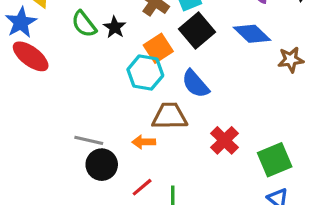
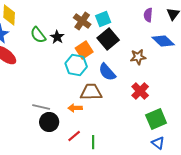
blue diamond: (252, 34) -> (163, 41), moved
brown star: (291, 60) -> (138, 57), moved
red cross: (224, 140) -> (140, 91), moved

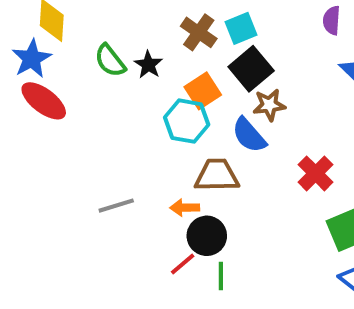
brown star: (138, 57) -> (269, 105), moved
gray line: (41, 107) -> (116, 206), turned -30
black circle: (49, 122) -> (207, 236), moved

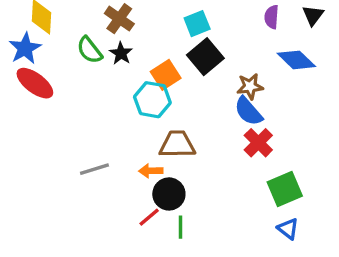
brown cross: (199, 32) -> (119, 19), moved
brown star: (269, 105) -> (250, 86), moved
blue semicircle: (249, 135) -> (248, 111), moved

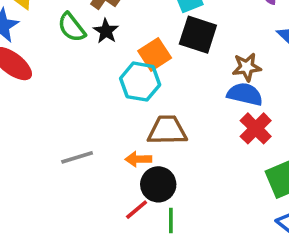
black square: (205, 57) -> (198, 35), turned -32
blue semicircle: (248, 111) -> (245, 94), turned 144

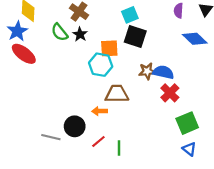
orange square: (155, 54) -> (109, 48), turned 30
brown star: (247, 67) -> (147, 71), moved
gray line: (77, 157) -> (51, 137), moved, turned 30
black circle: (158, 184) -> (75, 126), moved

